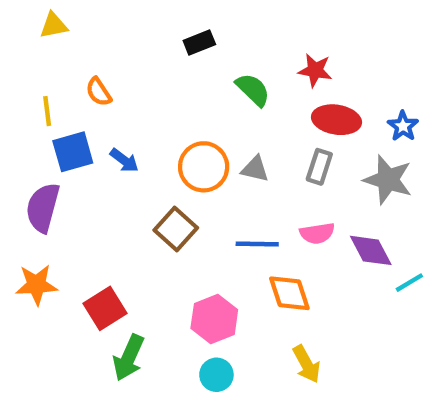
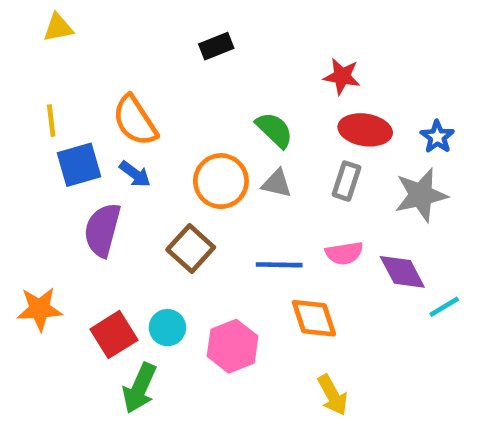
green semicircle: (253, 90) -> (274, 130), moved
orange semicircle: (99, 92) -> (135, 121), moved, size x1.6
gray star: (388, 180) -> (421, 195), turned -30
purple semicircle: (43, 208) -> (102, 230), moved
cyan circle: (216, 375) -> (167, 328), moved

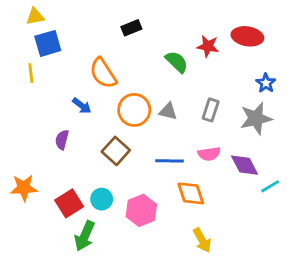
orange semicircle: (135, 121) -> (103, 73), moved
green semicircle: (274, 130) -> (177, 62), moved
red ellipse: (365, 130) -> (247, 36), moved
blue square: (79, 165) -> (48, 43), moved
purple semicircle: (102, 230) -> (62, 140), size x0.6

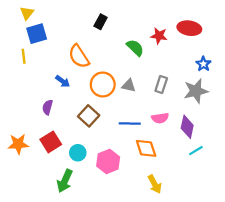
yellow triangle: (35, 17) -> (27, 13), turned -40
black rectangle: (131, 28) -> (101, 22), turned -40
purple diamond: (245, 165) -> (187, 127), turned 40
cyan line: (270, 186) -> (196, 151), moved
red square: (69, 203) -> (51, 142), moved

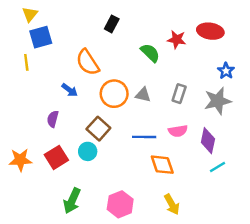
cyan circle: (78, 153) -> (88, 151), moved
pink hexagon: (108, 161) -> (120, 204), moved

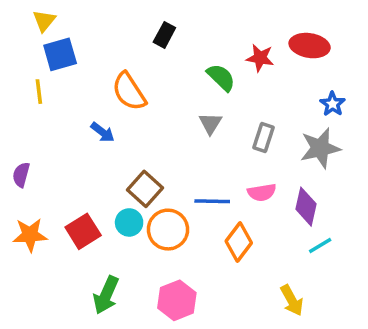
orange circle: (114, 94) -> (168, 230), moved
gray triangle: (143, 95) -> (210, 123), moved, turned 49
purple semicircle: (53, 119) -> (21, 175), moved
orange diamond: (162, 165) -> (239, 242), turned 55
yellow arrow: (172, 204) -> (292, 300), moved

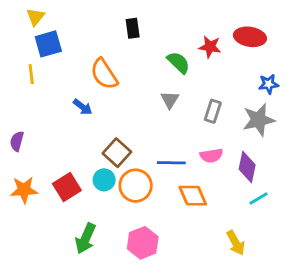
black rectangle: (164, 35) -> (133, 28), turned -36
blue star: (333, 104) -> (269, 84), turned 30
orange diamond: (239, 242) -> (193, 196), turned -60

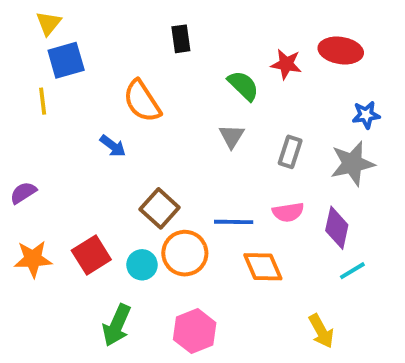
purple semicircle: (17, 141) -> (23, 193), turned 42
cyan circle: (104, 180) -> (142, 265), moved

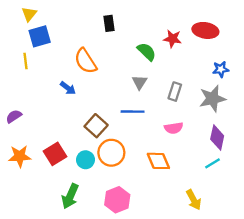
blue line: (234, 222) -> (133, 112), moved
purple diamond: (337, 228) -> (217, 137), moved

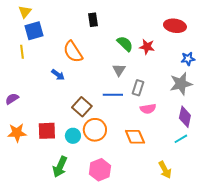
red star: (172, 39) -> (147, 47), moved
gray rectangle: (175, 92) -> (138, 88), moved
red square: (55, 154) -> (47, 131), turned 30

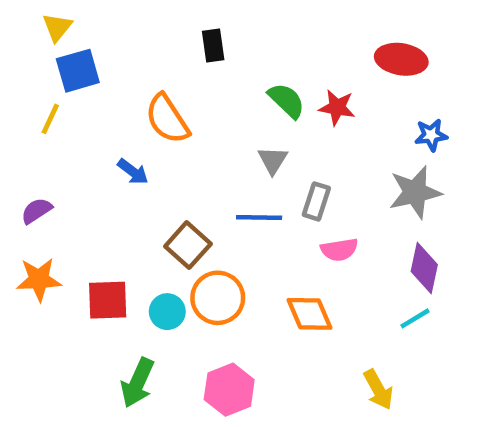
yellow line: (22, 52) -> (50, 119), turned 32
purple semicircle: (12, 99) -> (37, 211), moved
orange star: (17, 133) -> (39, 279), moved

